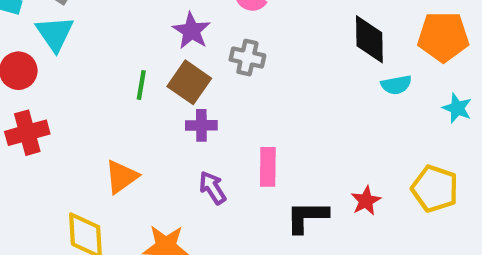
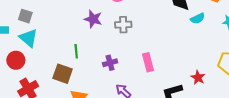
brown square: (189, 82) -> (63, 74), moved
pink rectangle: (268, 167) -> (148, 62), moved

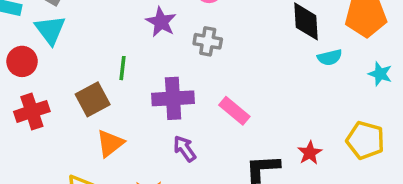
pink rectangle: (148, 62) -> (234, 111), turned -48
purple cross: (110, 63) -> (173, 98), size x1.6
brown square: (63, 74) -> (93, 99), turned 30

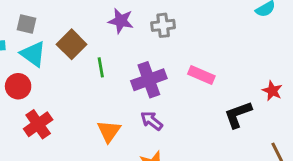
brown square: (93, 99) -> (72, 44), moved
purple arrow: (185, 149) -> (152, 121), moved

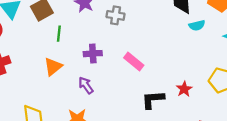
purple cross: (149, 80) -> (93, 54), size x0.7
orange triangle: (109, 131) -> (53, 67), moved

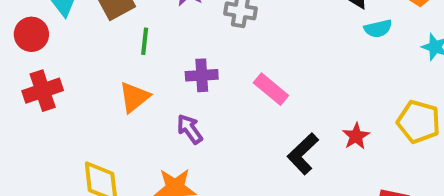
black L-shape: (153, 100) -> (303, 154), turned -40

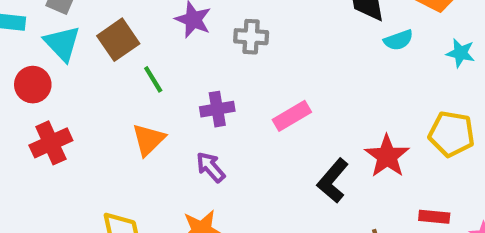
green line: (145, 41) -> (153, 79), turned -32
pink rectangle: (271, 89) -> (292, 116), turned -64
red star: (356, 136) -> (387, 156), size x1.5

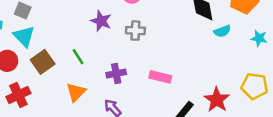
brown square: (118, 40) -> (43, 62), moved
pink rectangle: (292, 116) -> (160, 77), turned 45

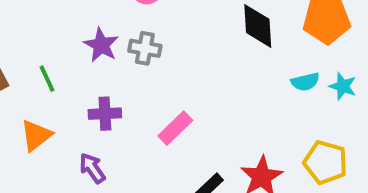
purple star: (101, 21) -> (101, 45), moved
cyan semicircle: (222, 31) -> (305, 82), moved
pink rectangle: (160, 77) -> (175, 128), turned -65

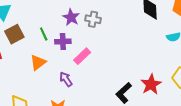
purple cross: (105, 114) -> (63, 42), moved
pink rectangle: (175, 128) -> (82, 56), moved

